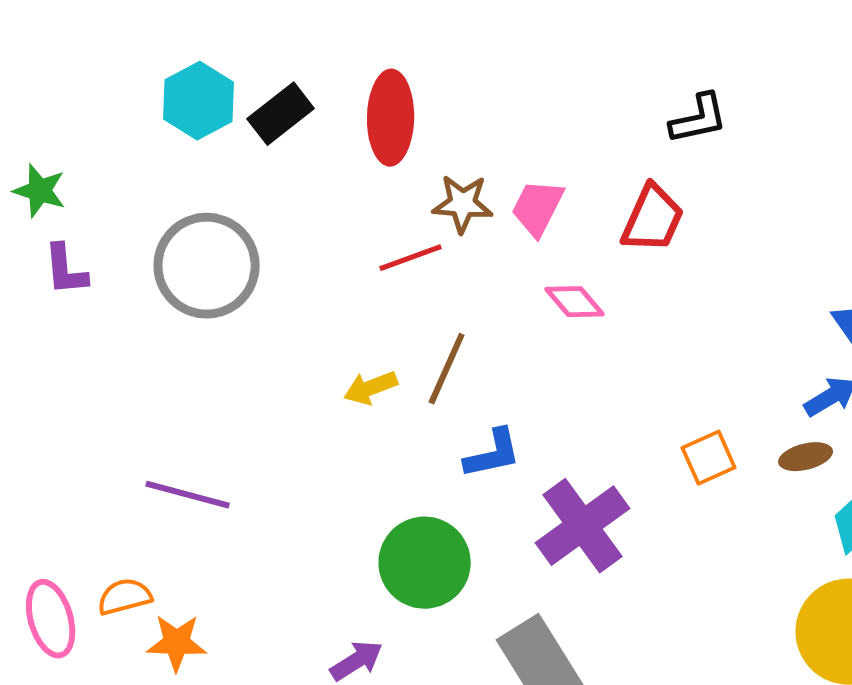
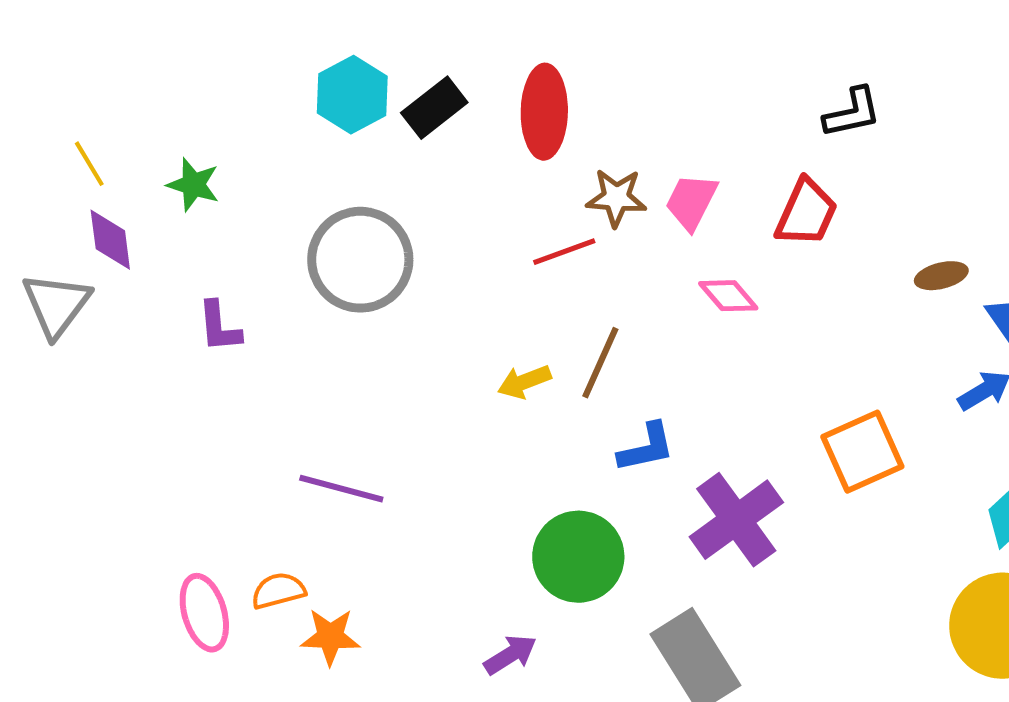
purple L-shape: (66, 270) -> (219, 327), moved
brown ellipse: (806, 457) -> (941, 276), moved
orange square: (709, 458) -> (862, 452), size x1.5

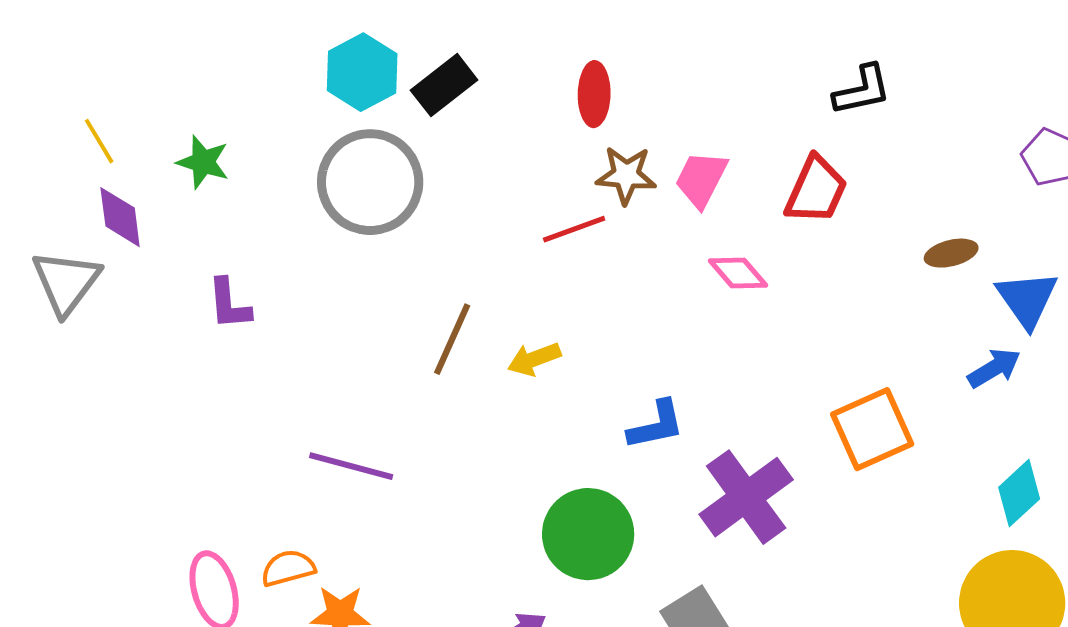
red ellipse: (544, 112) -> (594, 94), moved, size x0.7
gray circle: (360, 260) -> (370, 182), moved
brown line: (600, 363) -> (452, 339), moved

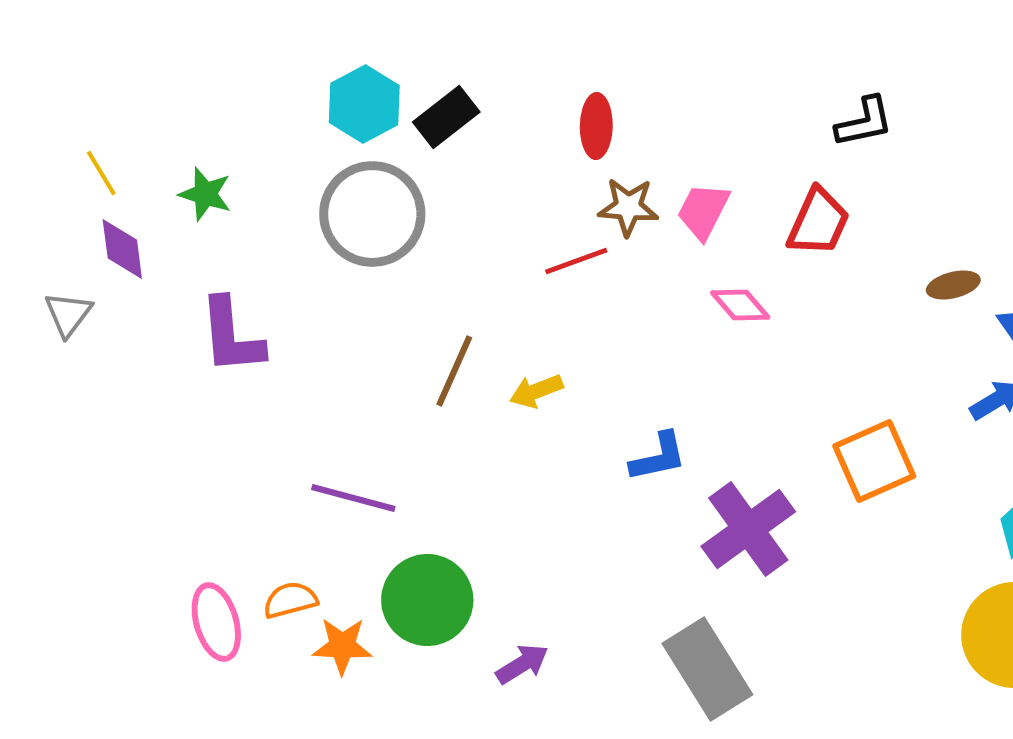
gray triangle: (66, 282) -> (68, 314), size x0.7
purple L-shape: (229, 304) -> (231, 336), size x1.5
green circle: (588, 534) -> (427, 600), moved

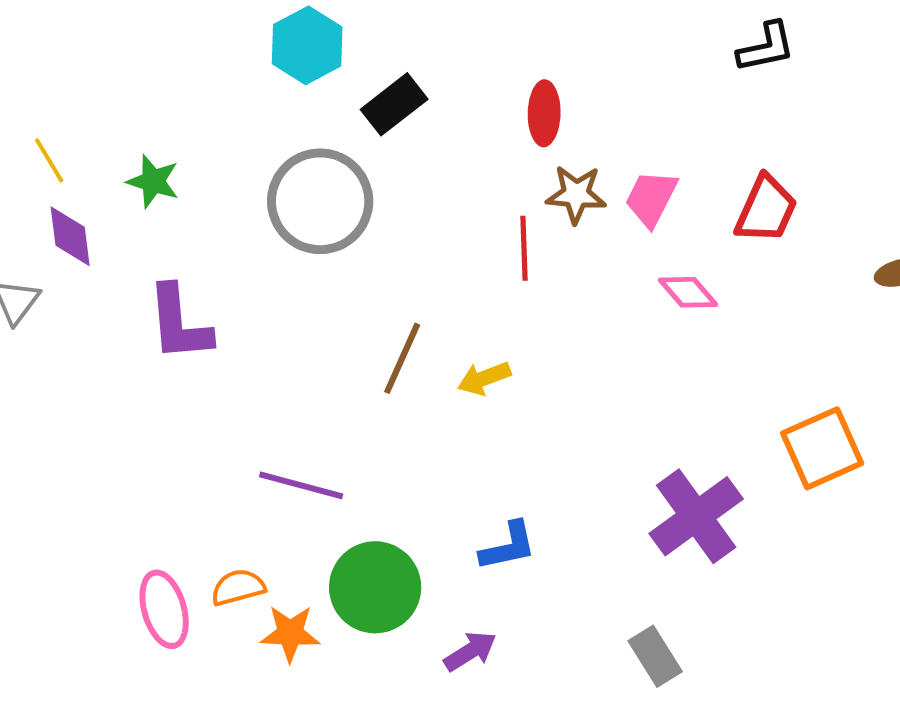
cyan hexagon: (364, 104) -> (307, 45), moved
black L-shape: (864, 122) -> (766, 47), moved
red line: (576, 261) -> (524, 248), turned -72
blue L-shape: (658, 457) -> (508, 546), moved
gray rectangle: (707, 669) -> (655, 656), size x0.6

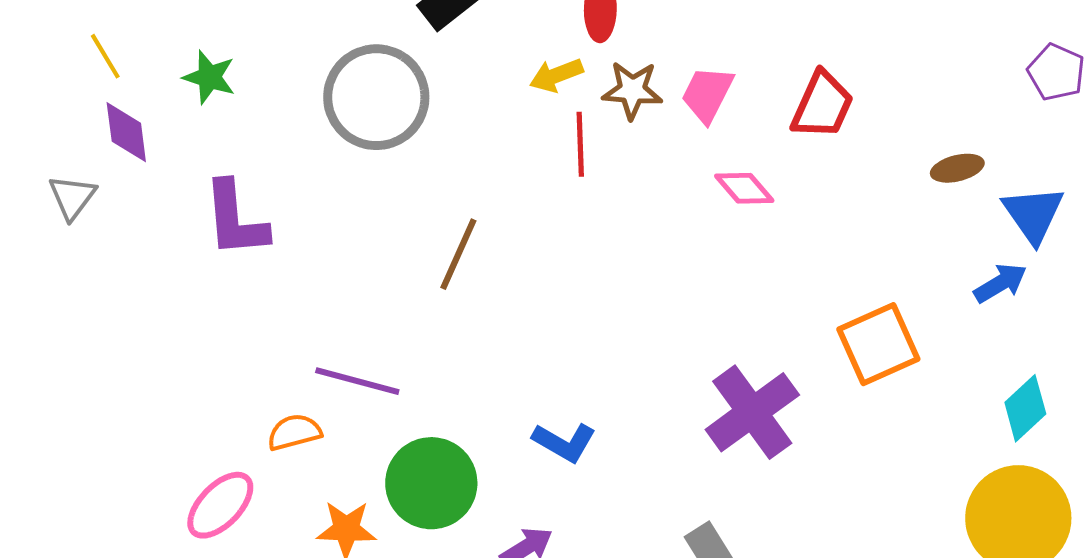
yellow arrow: (484, 378) -> (556, 75), moved
blue L-shape: (508, 546) -> (564, 442), turned 42
orange semicircle: (238, 587) -> (294, 432), moved
pink ellipse: (164, 609) -> (220, 505), turned 60

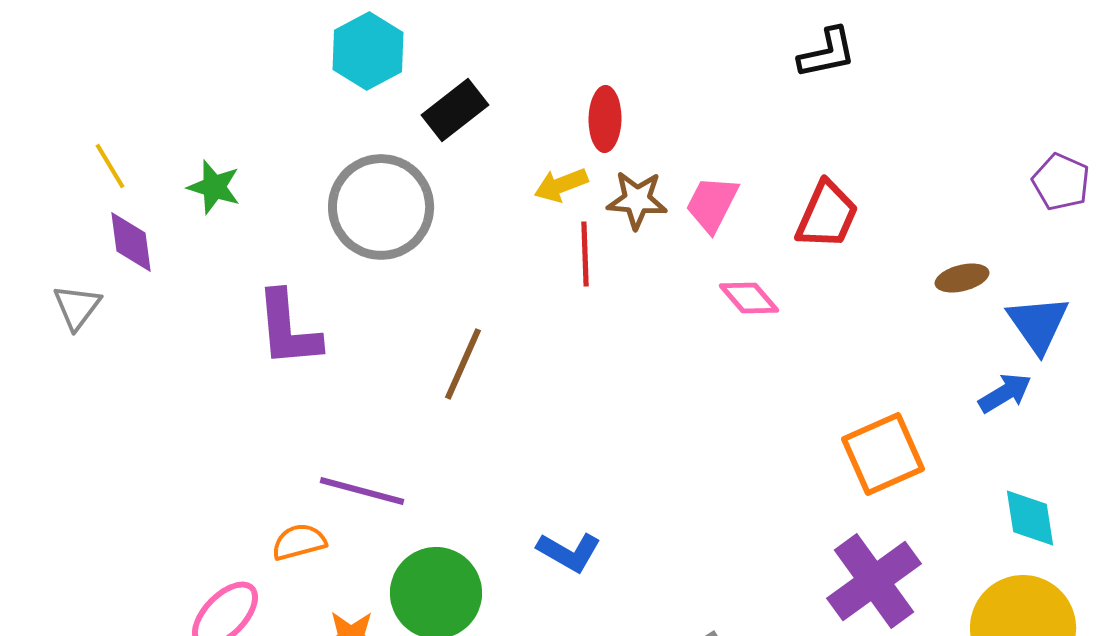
purple L-shape: (235, 219) -> (288, 329), moved
cyan diamond: (1025, 408) -> (1030, 518), turned -56
purple cross: (752, 412) -> (874, 581), moved

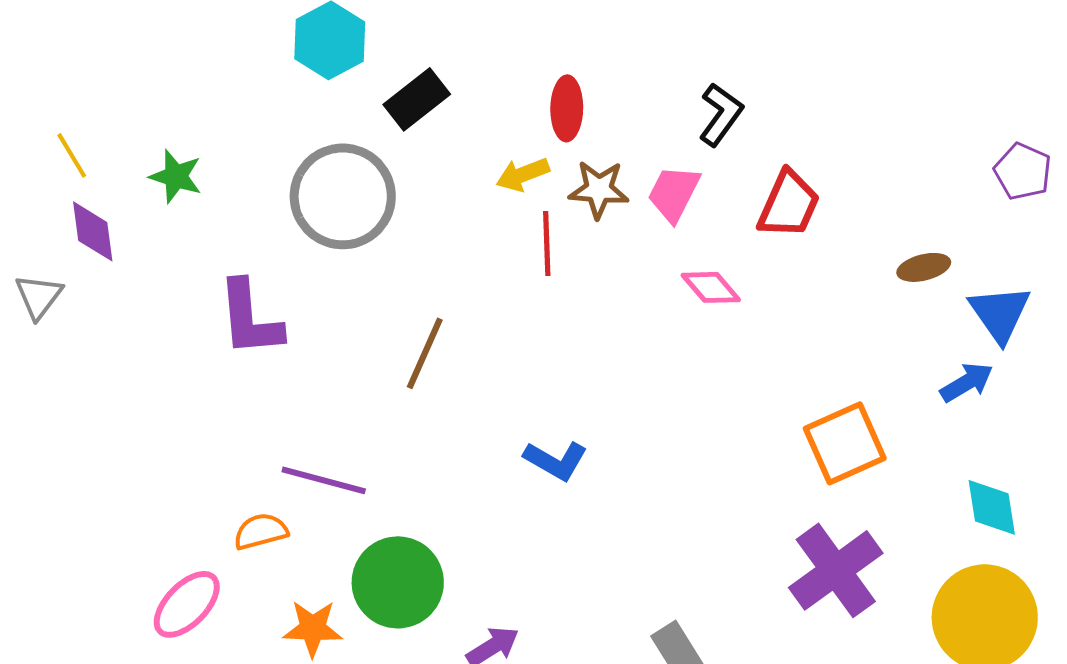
black L-shape: (827, 53) -> (721, 114), moved, turned -42
blue L-shape: (569, 552) -> (556, 460), moved

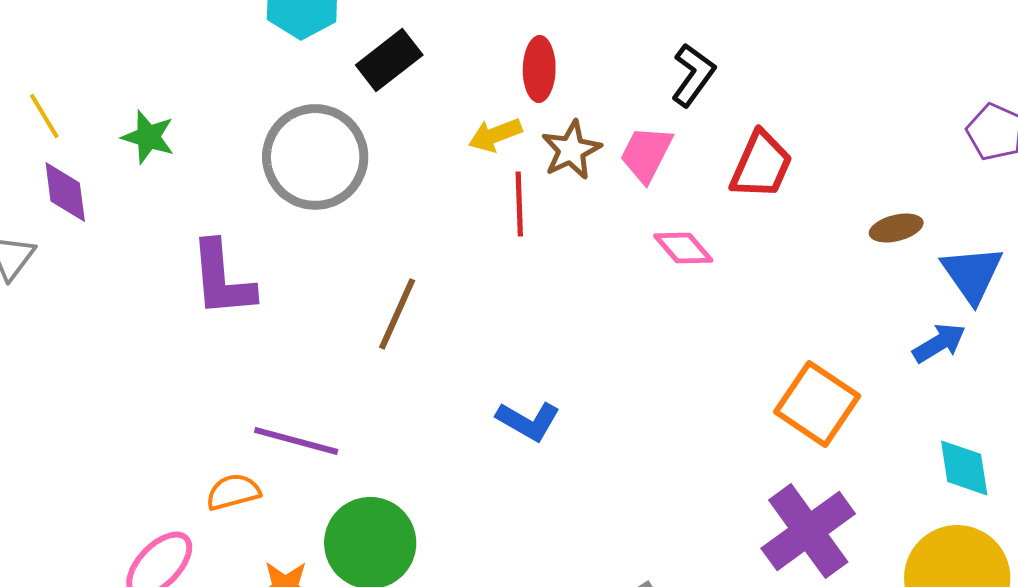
brown star: (599, 189) -> (571, 150), turned -30
orange square: (845, 443) -> (817, 404), turned -32

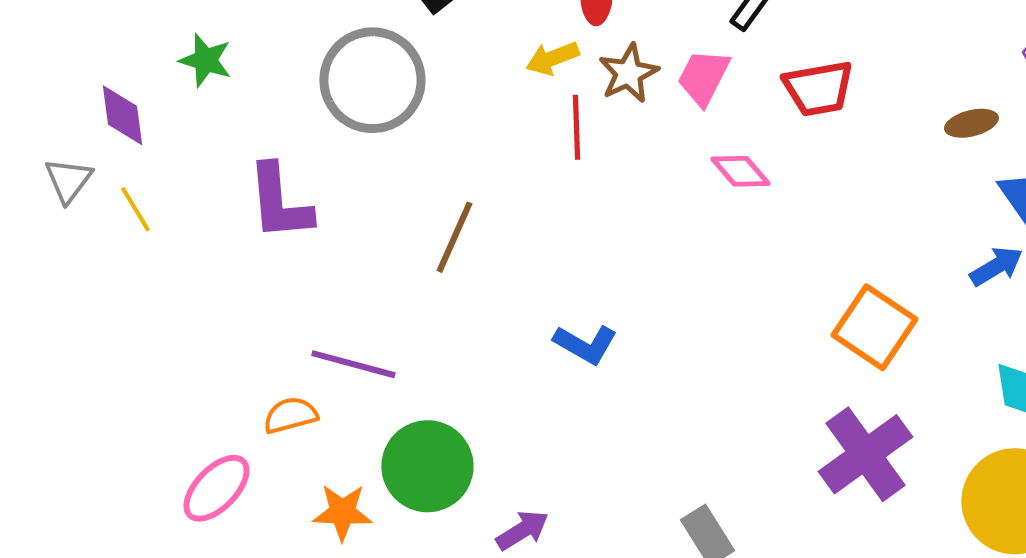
yellow line: (44, 116) -> (135, 209), moved
red trapezoid: (761, 165) -> (818, 88), turned 56
brown ellipse: (896, 228) -> (971, 123), moved

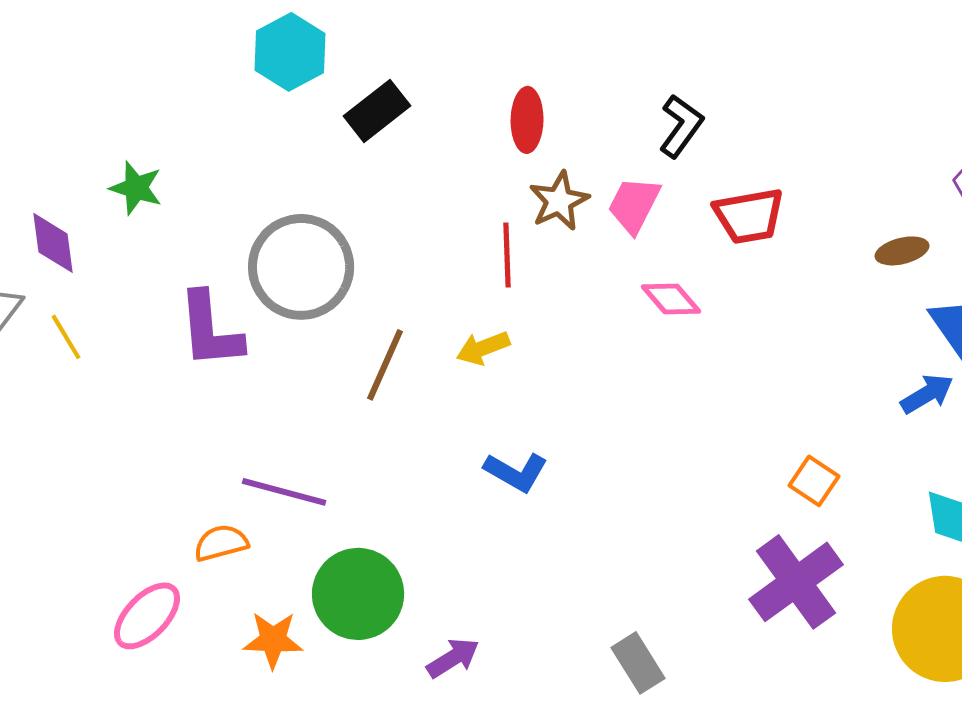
yellow arrow: (552, 58) -> (483, 348), moved
gray circle: (372, 80) -> (301, 267), moved
orange square: (874, 327) -> (814, 481), moved, size x0.6

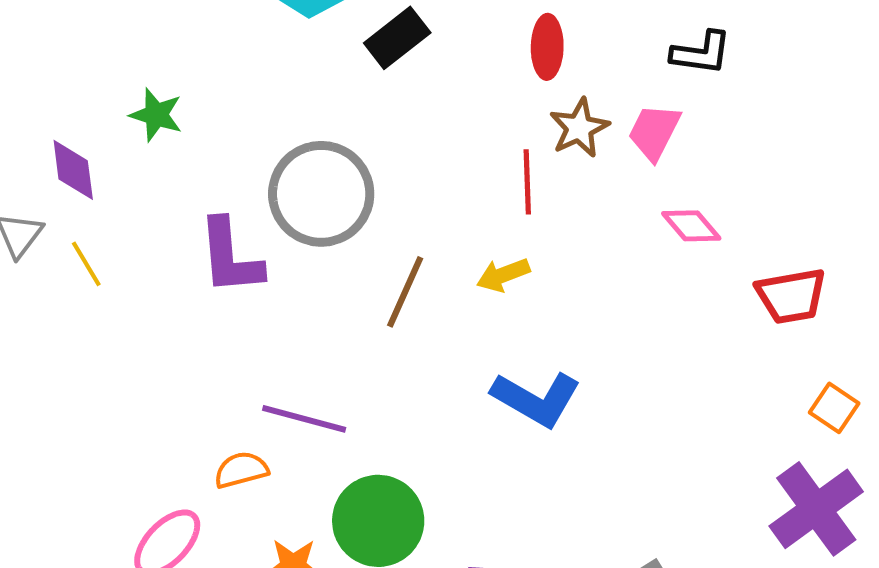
black L-shape: (681, 126) -> (701, 53), turned 62
red trapezoid: (749, 216) -> (791, 296), moved
blue L-shape: (516, 472) -> (536, 399), size x1.4

